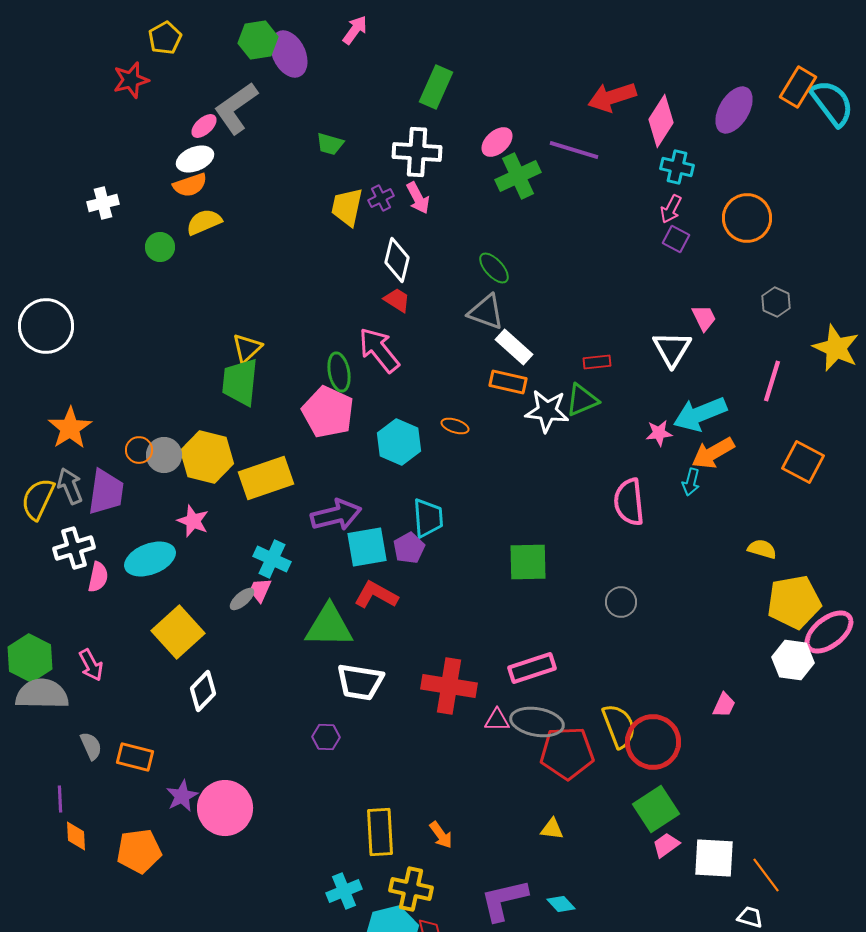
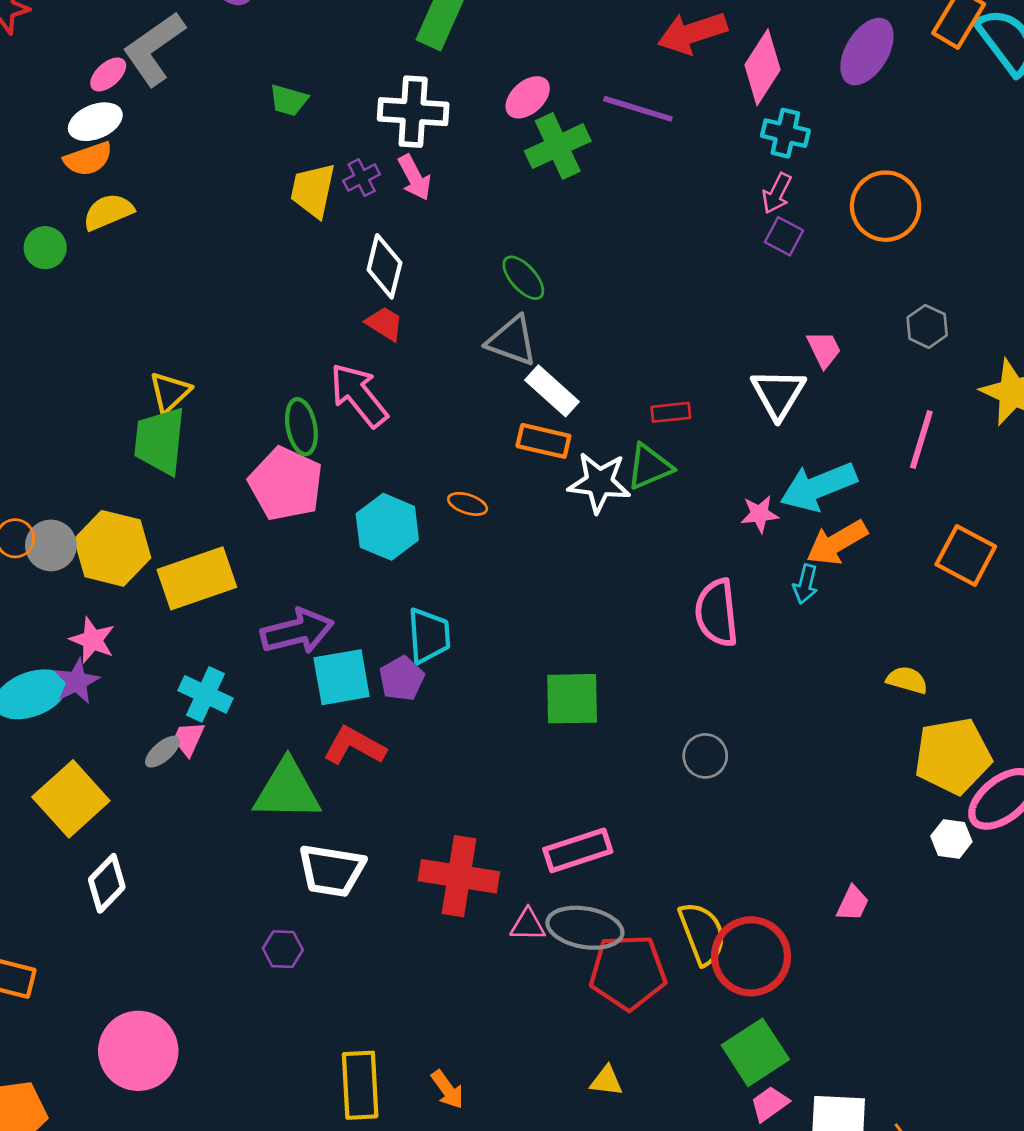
white hexagon: (793, 660) -> (951, 839), size x0.7
purple star: (182, 796) -> (77, 681), moved

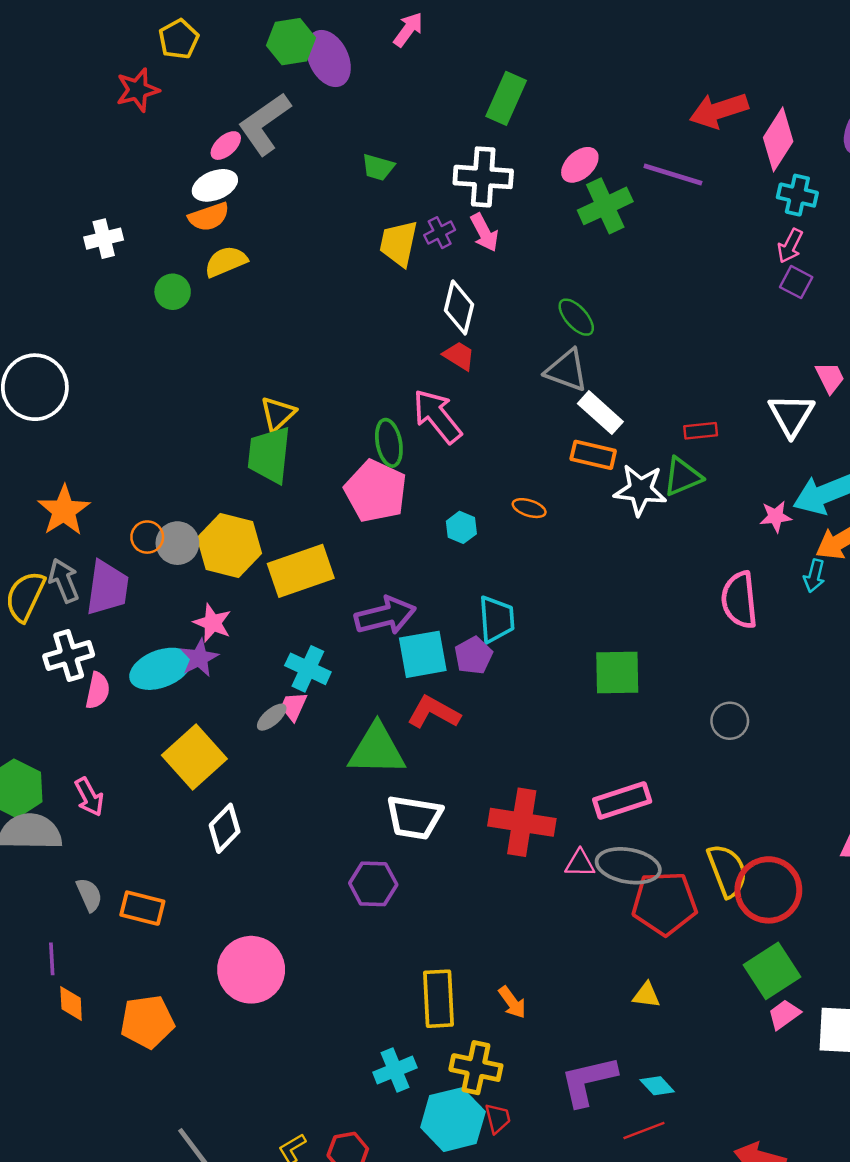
cyan hexagon: (387, 527) -> (461, 527), size x0.6
purple hexagon: (283, 949) -> (373, 884), size x1.4

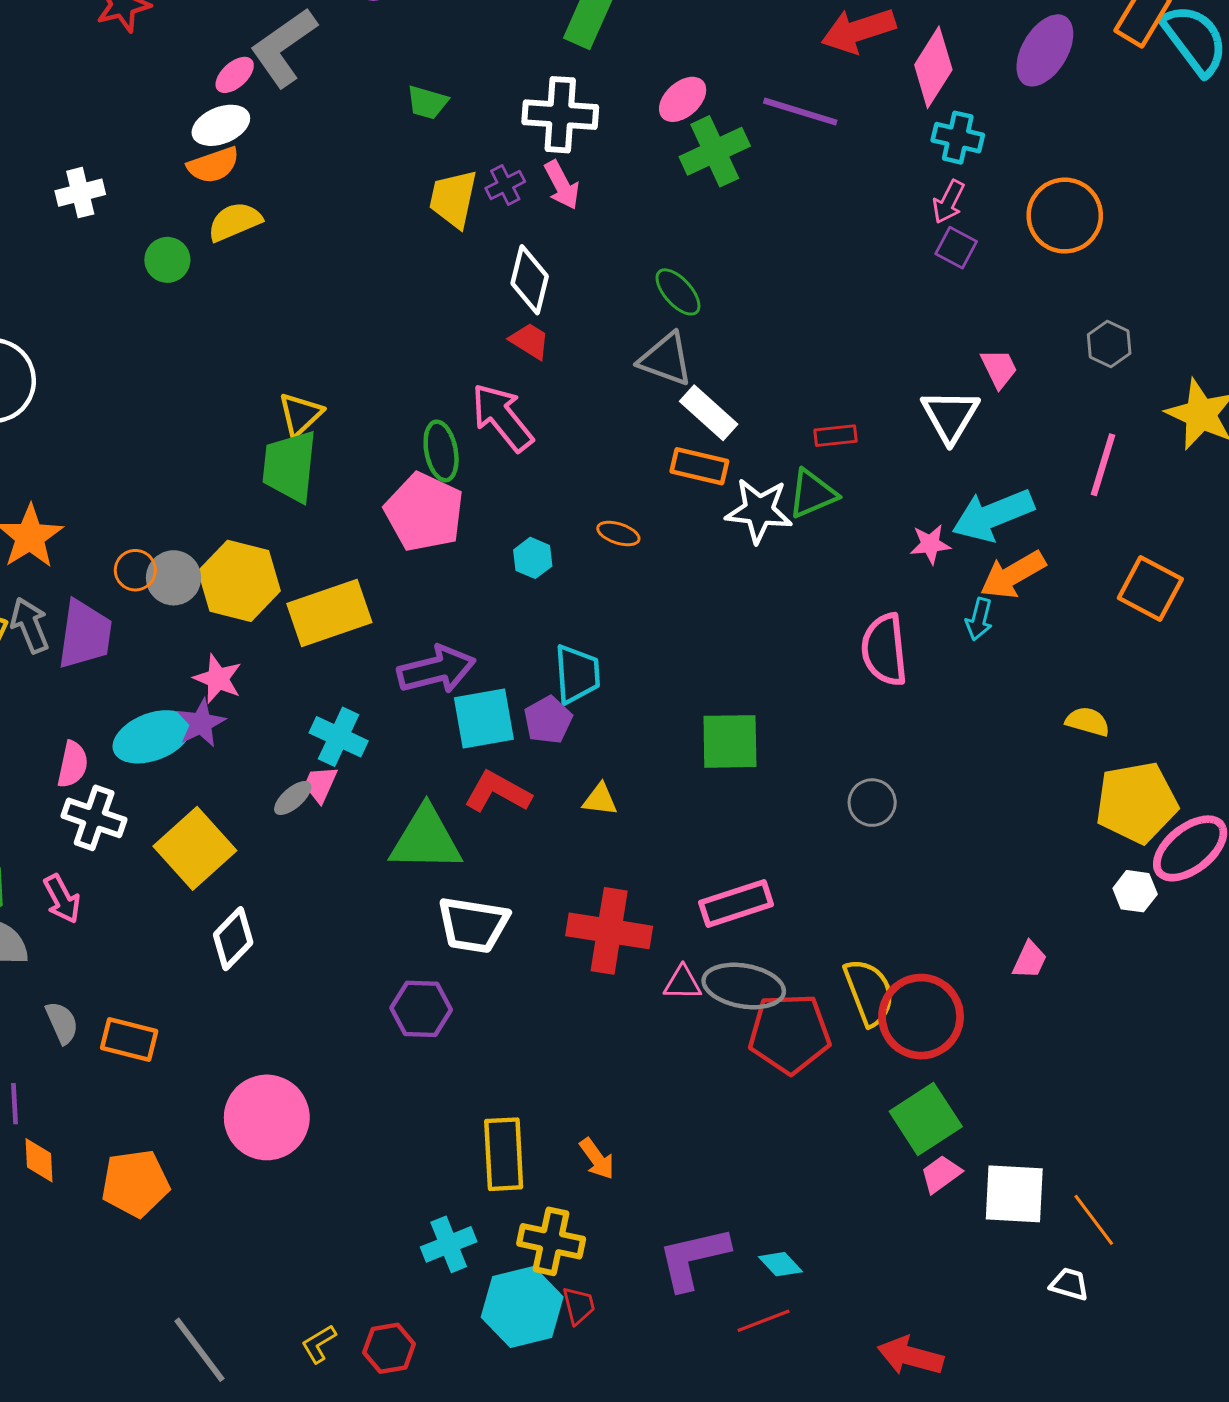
white cross: (69, 655) -> (94, 818), moved, turned 36
yellow triangle: (646, 995) -> (600, 799), moved

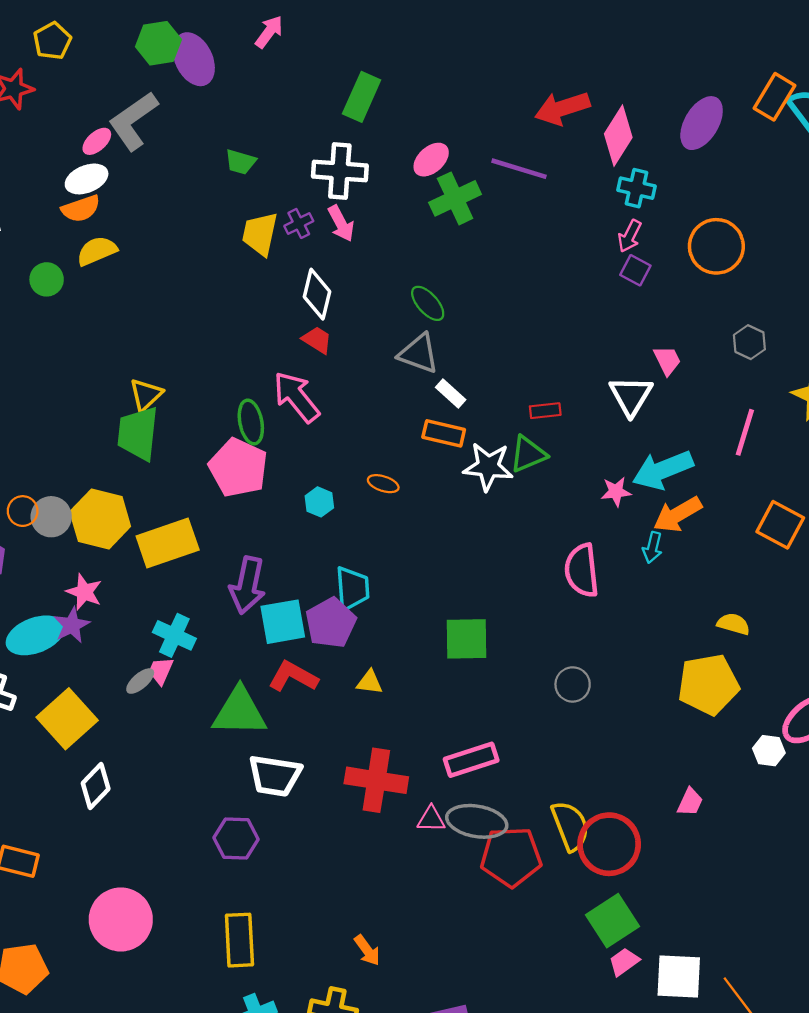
white rectangle: (709, 413) -> (451, 393), size x0.7
purple arrow: (436, 670) -> (247, 585), turned 116
purple pentagon: (548, 720) -> (331, 623), size x1.4
yellow pentagon: (1137, 803) -> (708, 684), moved
yellow rectangle: (504, 1154) -> (239, 940), moved

